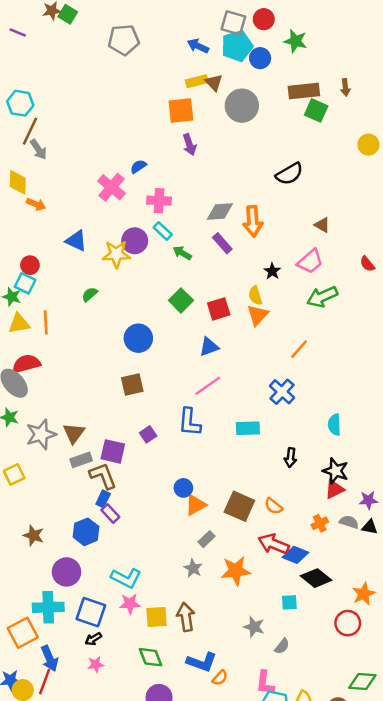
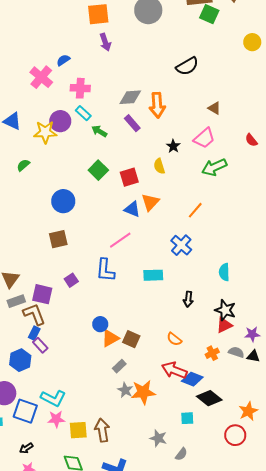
orange triangle: (258, 315) -> (150, 202), moved
blue triangle: (209, 347) -> (132, 209), moved, turned 42
brown square: (239, 506) -> (131, 339), moved, size x0.7
gray star: (193, 568) -> (125, 390), moved
blue square: (91, 612) -> (25, 411), moved

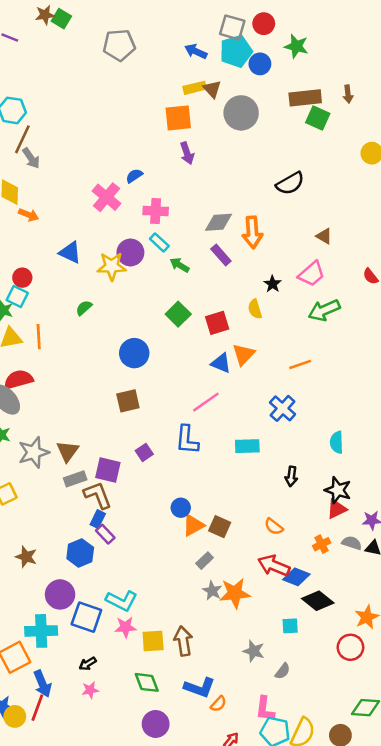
orange line: (195, 210) -> (300, 364), turned 30

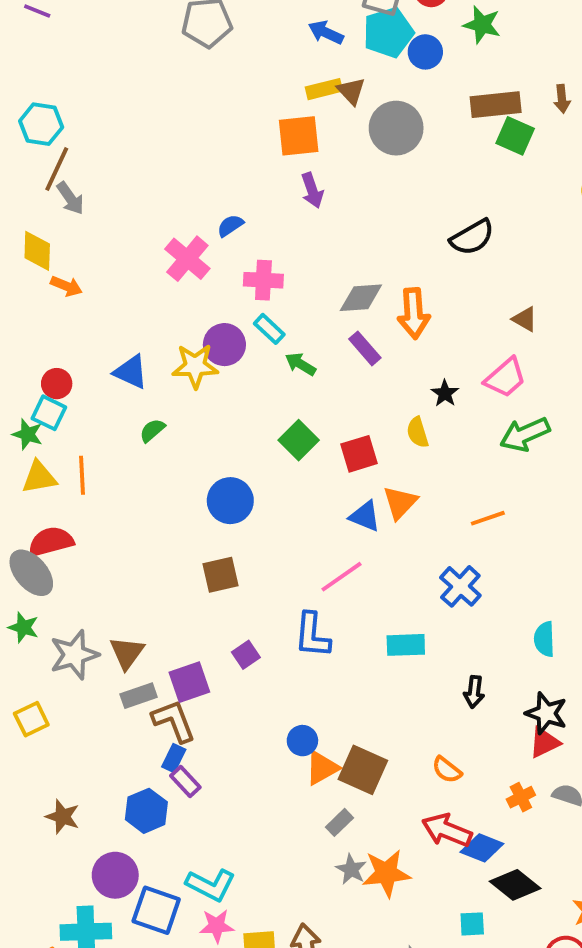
blue triangle: (70, 252) -> (131, 372), moved
purple square: (108, 470) -> (189, 682), turned -32
brown square: (220, 527) -> (363, 770), size x1.4

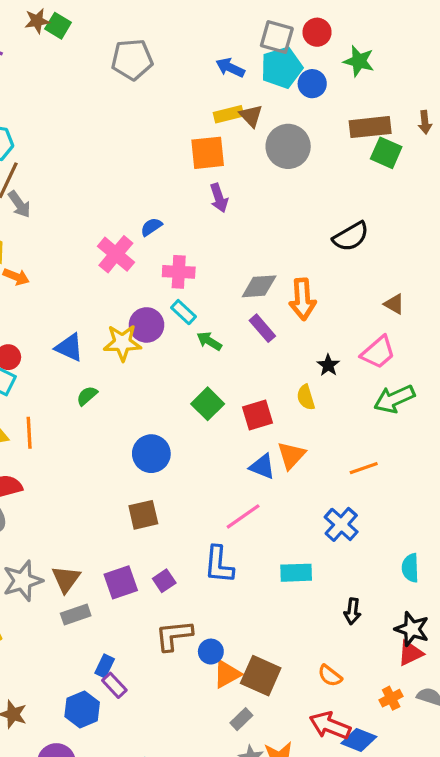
purple square: (189, 682) -> (121, 582), moved
brown L-shape: (174, 721) -> (174, 635), moved, turned -75

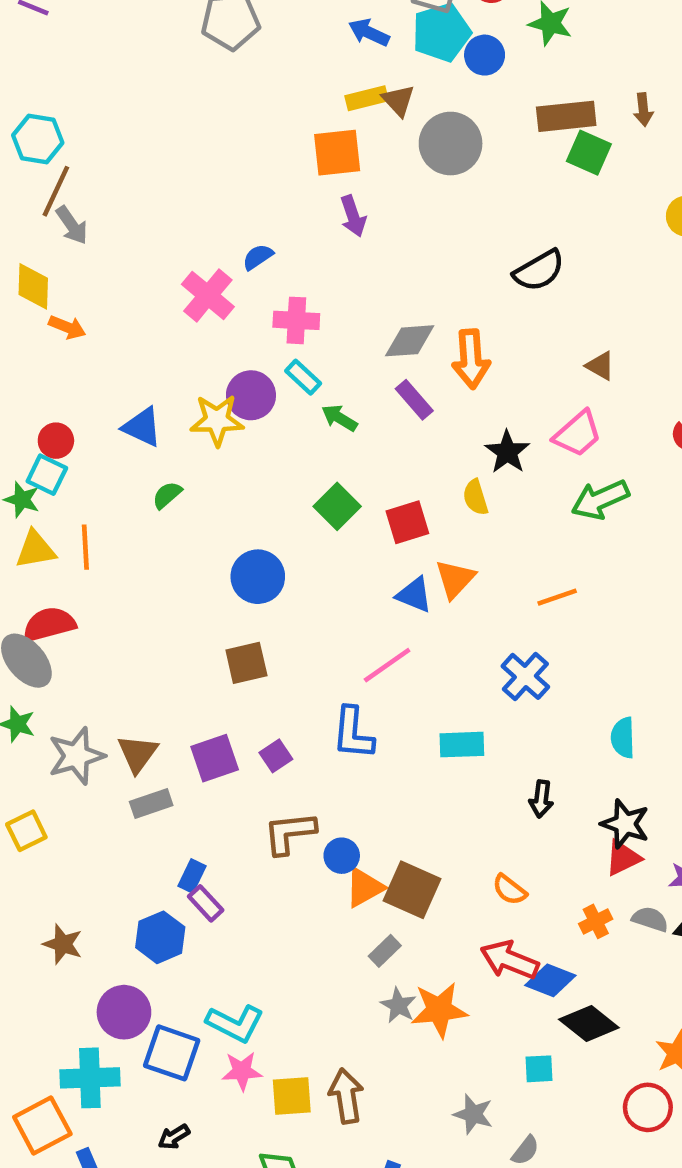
black star: (328, 365) -> (507, 452), size x1.4

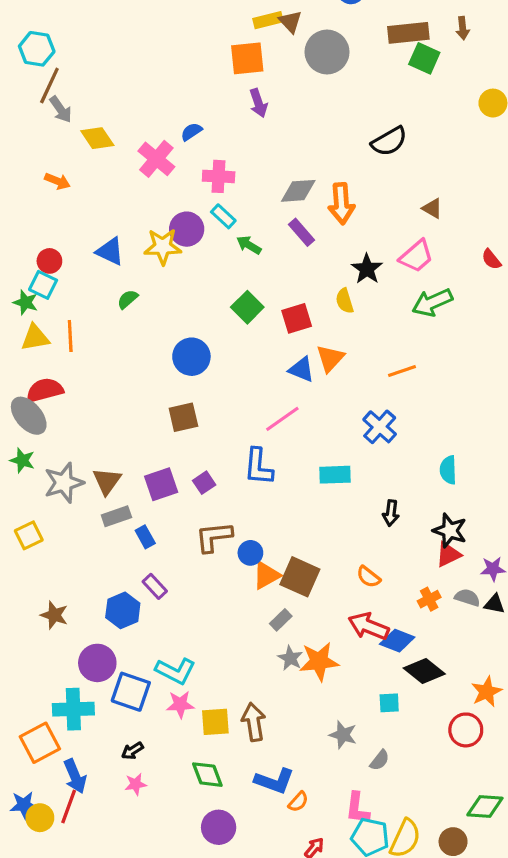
yellow diamond: (33, 286) -> (97, 138), moved, turned -36
blue rectangle: (192, 876) -> (145, 537), moved, turned -55

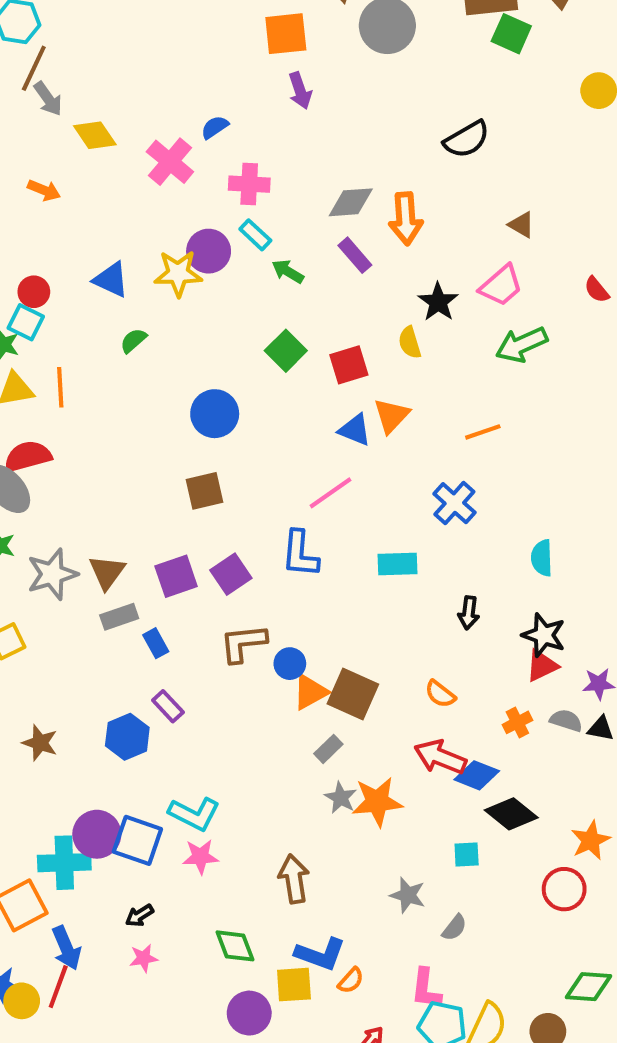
purple square: (204, 483) -> (231, 574), size x1.4
purple circle: (97, 663) -> (97, 834), moved
yellow square: (215, 722) -> (294, 985), moved

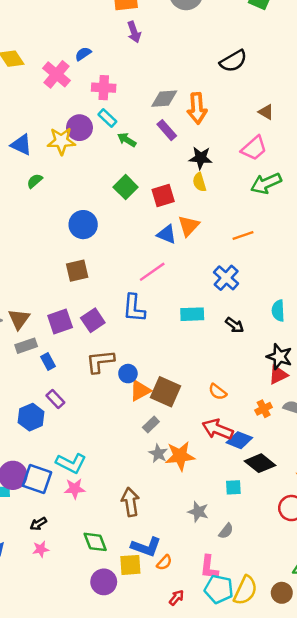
black star: (438, 302) -> (201, 158), moved, turned -30
black arrow: (469, 613) -> (235, 325), moved, turned -60

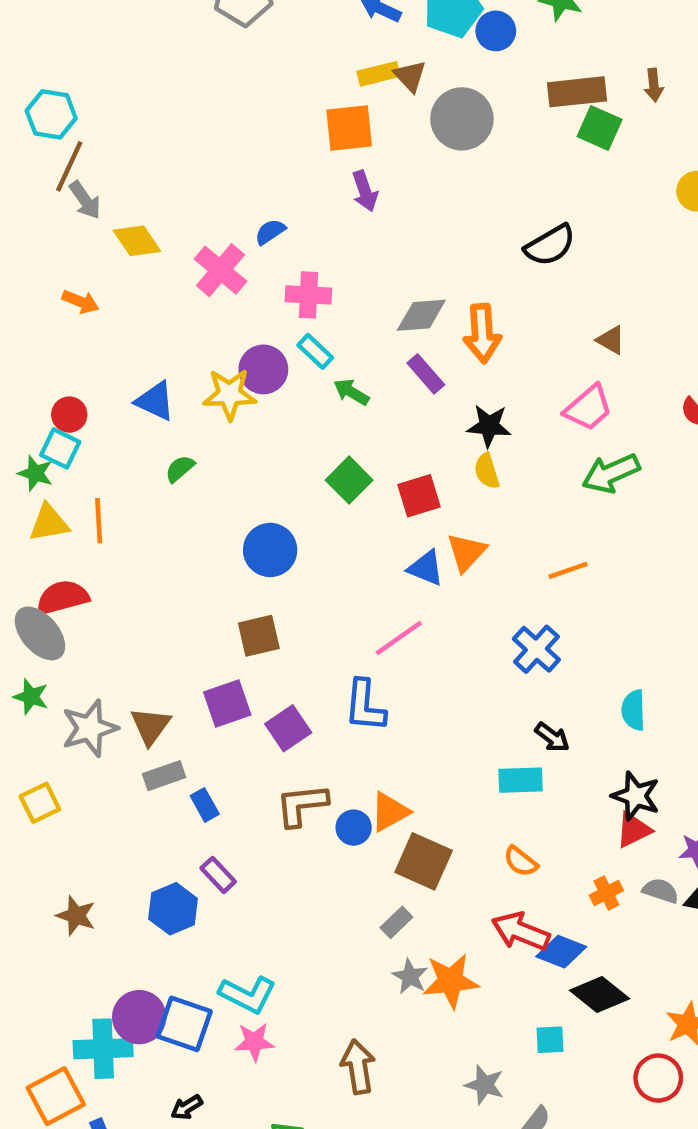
cyan rectangle: (192, 314) -> (521, 780), moved
purple square: (60, 321) -> (227, 703), moved
orange triangle: (140, 391) -> (390, 812), moved

